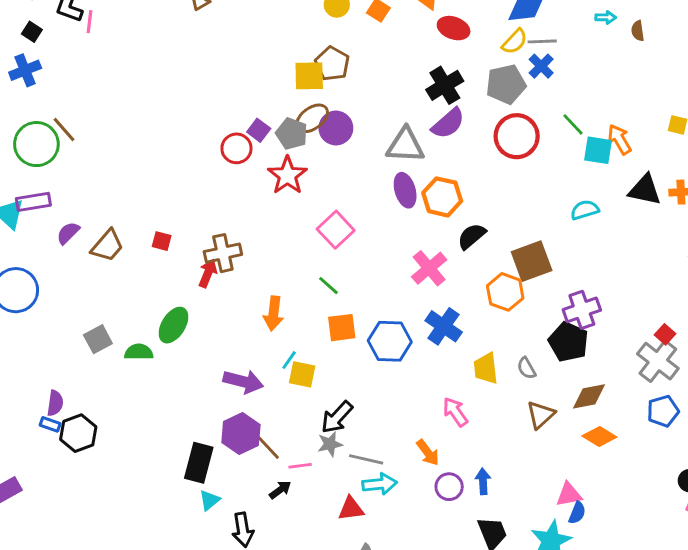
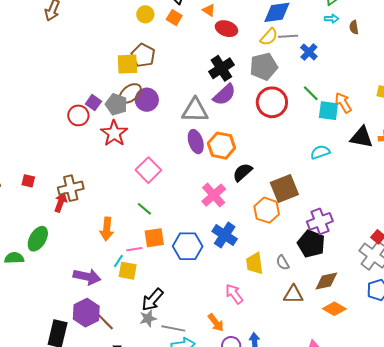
blue cross: (541, 66) -> (309, 52), moved
brown triangle: (541, 415) -> (293, 294), turned 45
pink line: (300, 466) -> (134, 249), moved

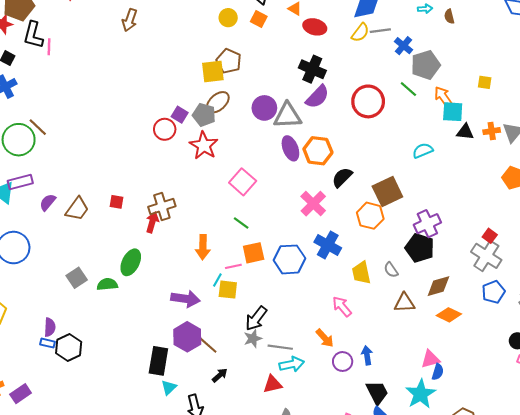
gray pentagon: (264, 67) -> (426, 65), moved
black cross: (221, 68) -> (312, 69), turned -30
purple circle: (147, 100) -> (264, 108), moved
cyan square: (328, 111) -> (453, 112), moved
black triangle: (362, 137) -> (465, 132), size x0.7

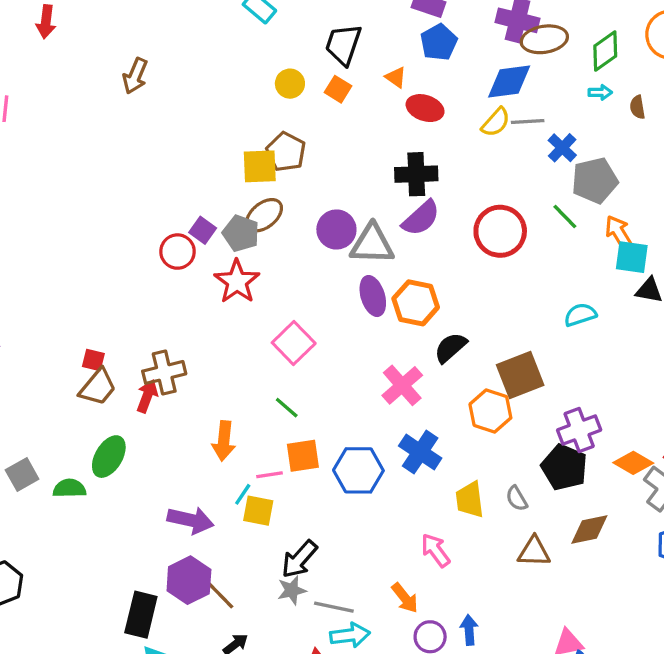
black cross: (312, 69) -> (416, 174), turned -30
brown trapezoid: (77, 209) -> (98, 387), moved
orange diamond: (449, 315) -> (633, 463), moved

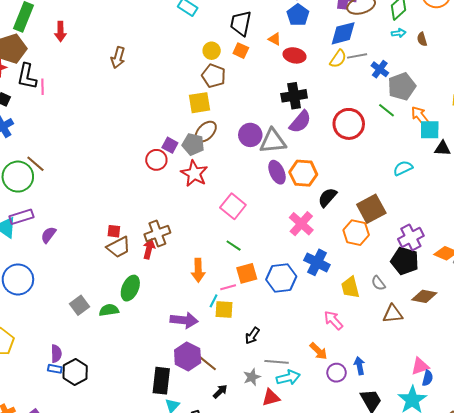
brown pentagon: (286, 152) -> (214, 76), moved
brown trapezoid: (98, 387) -> (119, 247), turned 30
brown diamond: (589, 529) -> (424, 296), turned 30
black arrow: (299, 559) -> (252, 336), size x0.7
gray star: (292, 590) -> (252, 377), moved

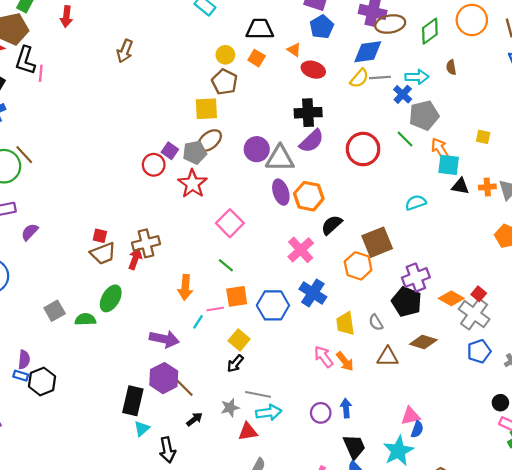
black trapezoid: (241, 23) -> (260, 29), turned 72
cyan arrow: (399, 33) -> (417, 77), moved, size x1.5
gray pentagon: (193, 144) -> (195, 152), turned -30
yellow square: (224, 310) -> (239, 340), moved, turned 30
orange arrow: (318, 351) -> (345, 361), moved

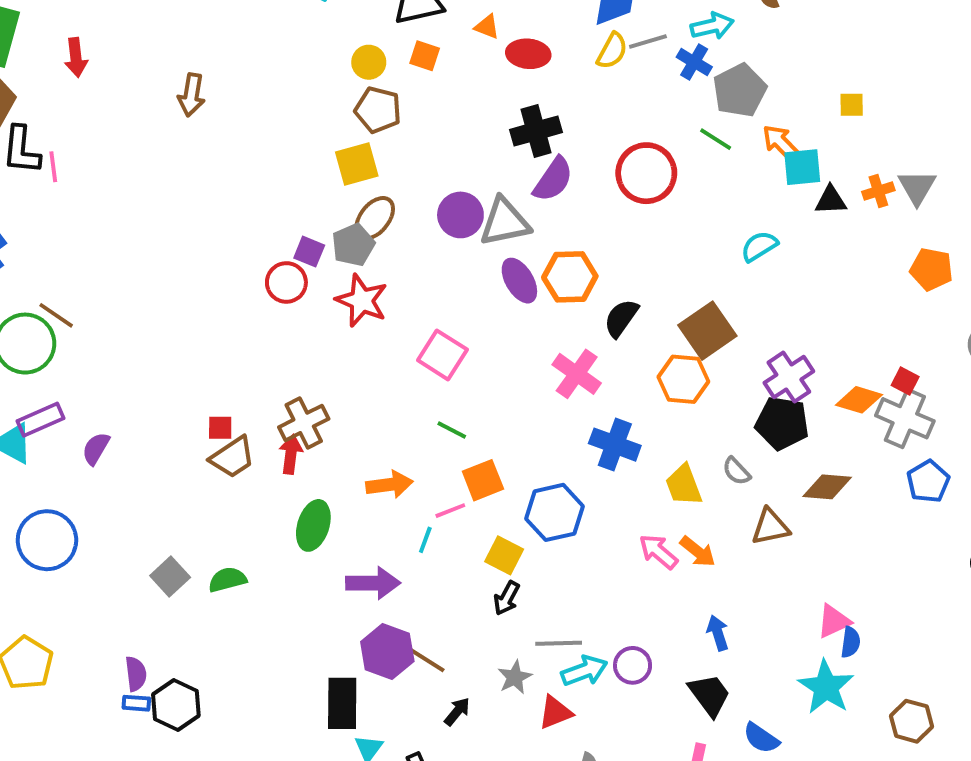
orange arrow: (185, 287) -> (389, 484), turned -90
green ellipse: (111, 298) -> (313, 525), moved
blue hexagon: (273, 305) -> (554, 512), moved
purple circle: (321, 413) -> (633, 665), moved
black trapezoid: (354, 447) -> (710, 695), moved

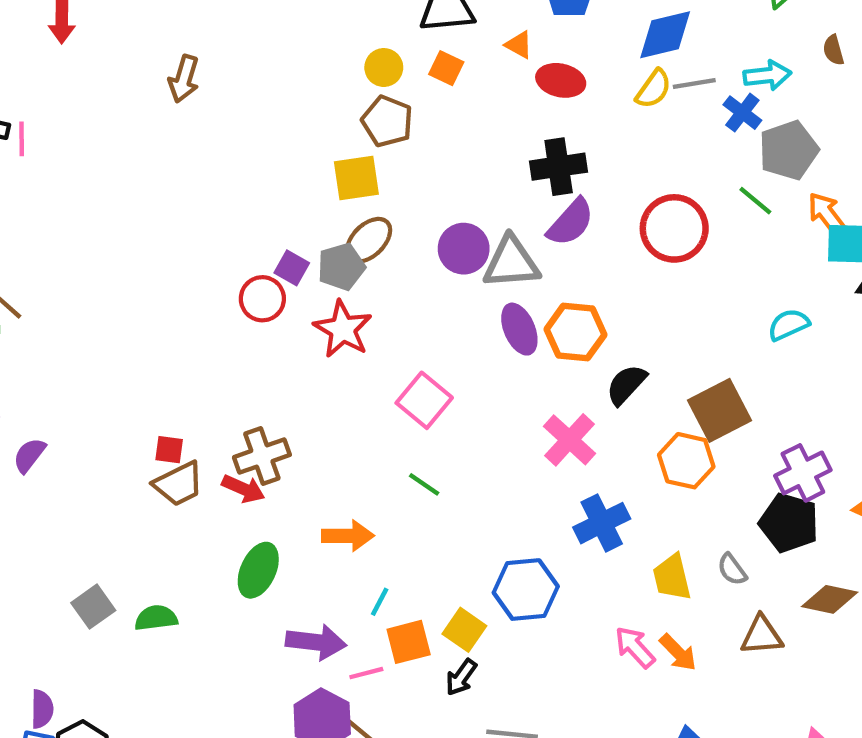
blue cross: (615, 445) -> (602, 523), turned 36
red arrow: (291, 454) -> (243, 489), turned 99
orange square: (483, 480) -> (409, 642), moved
pink line: (450, 511) -> (366, 673), moved

